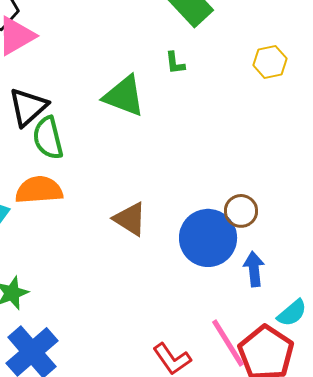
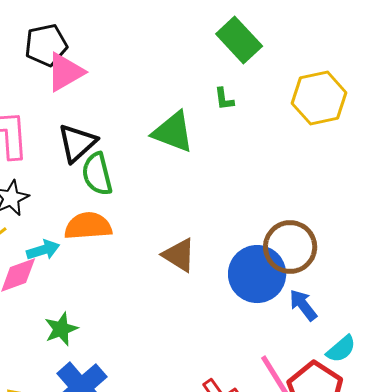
yellow hexagon: (270, 62) -> (319, 98), size x1.6
brown circle: (241, 211) -> (290, 247), size x1.6
blue arrow: (254, 269) -> (303, 305), turned -32

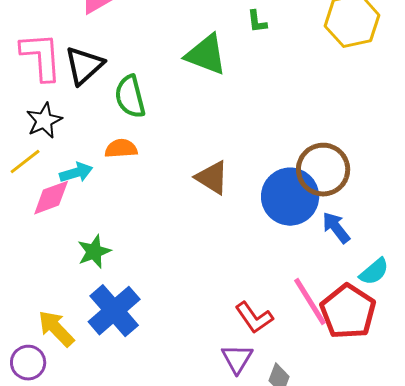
black triangle: (77, 143) -> (84, 66), moved
orange semicircle: (88, 226) -> (121, 149), size x0.7

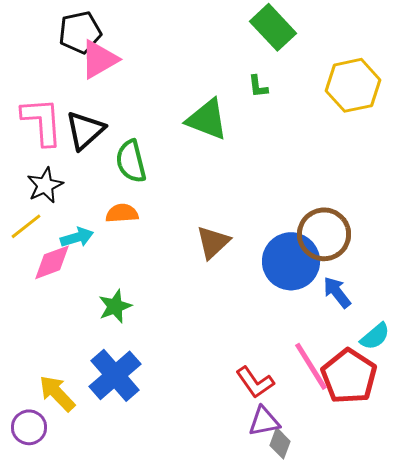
brown triangle: (212, 178) -> (213, 242), turned 45
green star: (94, 252) -> (115, 306), moved
purple triangle: (237, 359) -> (264, 421), moved, turned 48

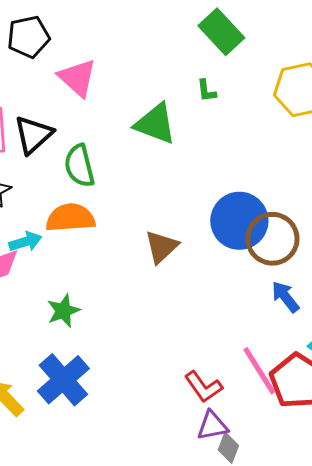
pink triangle: (99, 59) -> (77, 78), moved, turned -48
orange semicircle: (122, 213) -> (70, 218), size x1.5
blue circle: (291, 261) -> (239, 221), moved

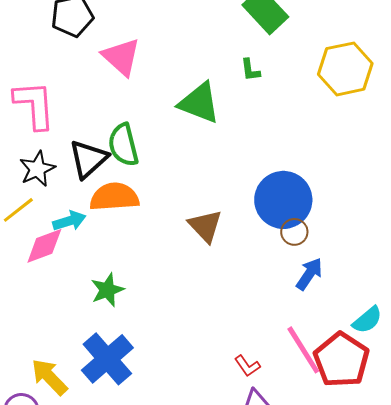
black triangle: (33, 135) -> (88, 159), moved
brown circle: (272, 239) -> (294, 232), moved, size x0.5
brown triangle: (161, 247) -> (205, 226), turned -30
blue arrow: (285, 297) -> (309, 274), moved, turned 72
red L-shape: (203, 387) -> (247, 366), size x0.7

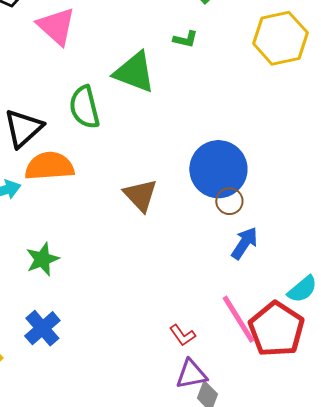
green L-shape: (250, 70) -> (185, 39), turned -70
green semicircle: (123, 145) -> (84, 107), moved
blue cross: (107, 359) -> (42, 328), size x0.7

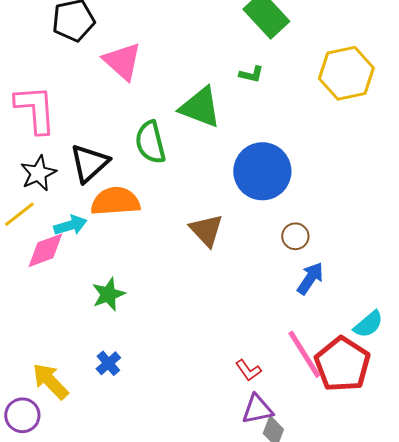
blue circle: (218, 169) -> (262, 171), moved
blue cross: (42, 328) -> (108, 363), size x0.7

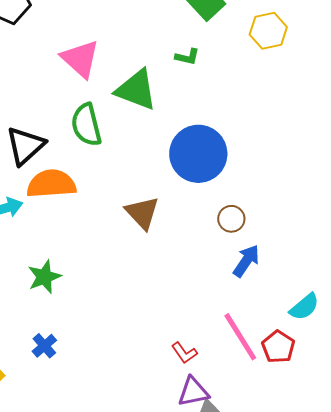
pink triangle: (122, 61) -> (80, 59), moved
yellow hexagon: (346, 73) -> (268, 31), moved, size x0.7
red pentagon: (342, 364) -> (278, 347), size x0.6

